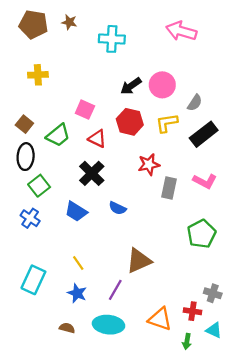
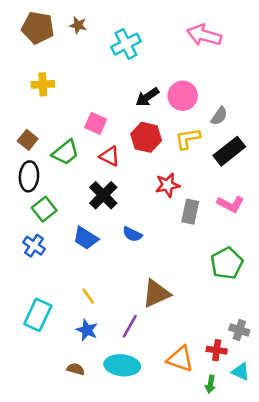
cyan cross: (112, 39) -> (126, 44), turned -30

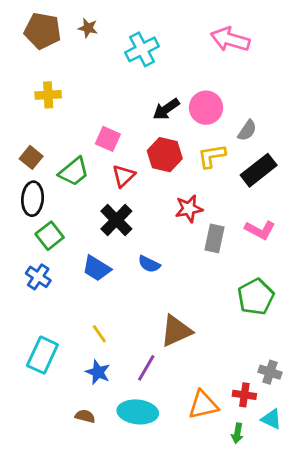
red triangle: (110, 156) -> (124, 176), turned 50
orange triangle: (180, 359) -> (203, 405), turned -32

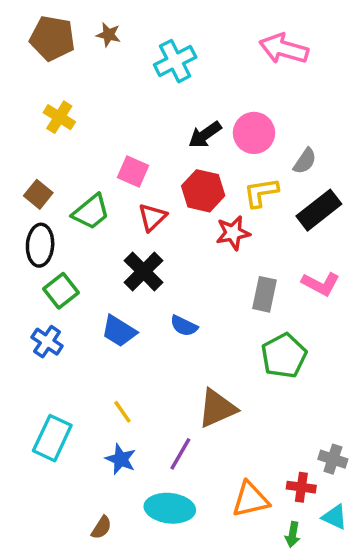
yellow cross: (48, 95) -> (59, 117), turned 35
red star: (189, 209) -> (233, 233), moved
green pentagon: (256, 297) -> (284, 356), moved
brown semicircle: (85, 416) -> (101, 528), moved, turned 108

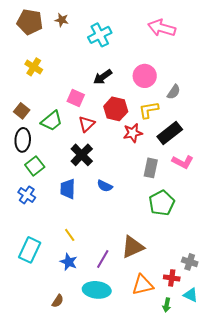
black arrow: (205, 135) -> (103, 77), moved
black rectangle: (319, 210) -> (170, 133), moved
blue trapezoid: (119, 331) -> (68, 189), turned 60
brown triangle: (217, 408) -> (133, 247), moved

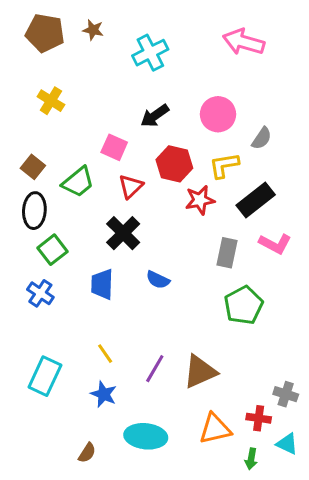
purple line: (103, 259) -> (155, 369), moved

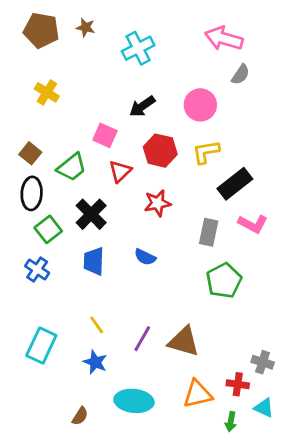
gray semicircle: (262, 138) -> (240, 74), moved
red star: (200, 200) -> (157, 203), moved
black cross: (123, 233) -> (91, 214), moved
brown triangle: (200, 372) -> (184, 341), turned 40

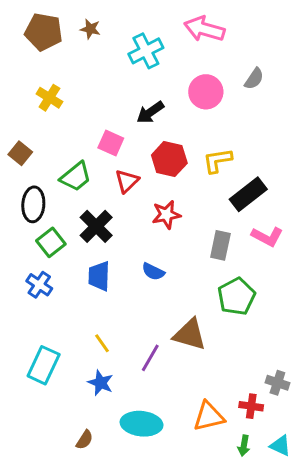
pink arrow: (224, 39) -> (204, 29), moved
pink circle: (200, 105) -> (206, 92), moved
brown square: (30, 153) -> (20, 153), moved
brown triangle: (184, 341) -> (190, 334), moved
cyan triangle: (264, 408) -> (280, 446), moved

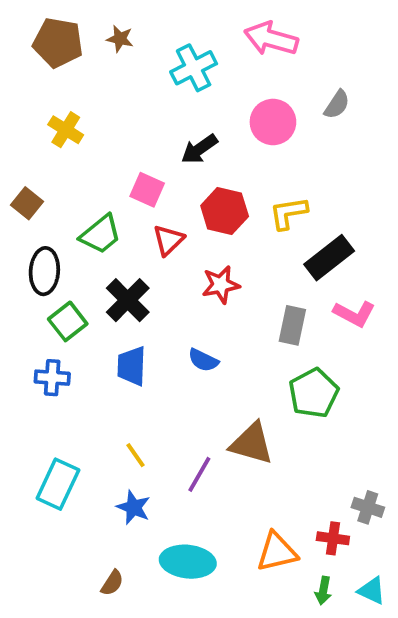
blue cross: (39, 285) -> (52, 378), turned -30

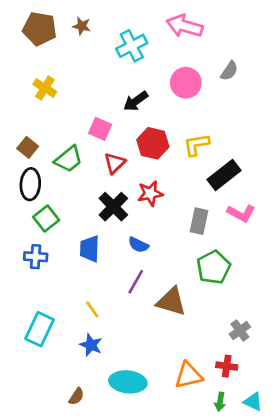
brown square: (27, 203) -> (28, 147), moved
black cross: (128, 300) -> (113, 207), moved
purple line: (199, 474) -> (136, 282), moved
gray cross: (368, 507) -> (240, 331), moved, turned 36

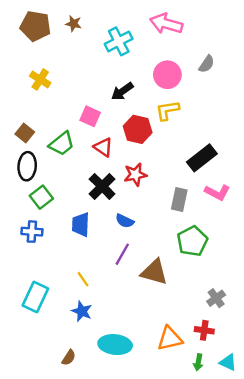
yellow L-shape: (196, 145) -> (167, 110), moved
red triangle: (115, 163) -> (103, 147), turned -42

